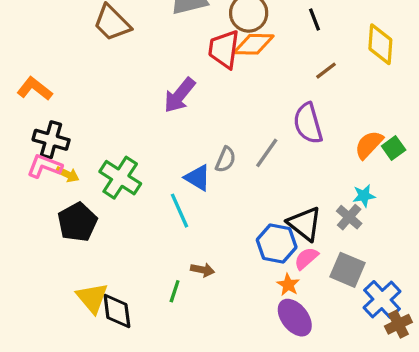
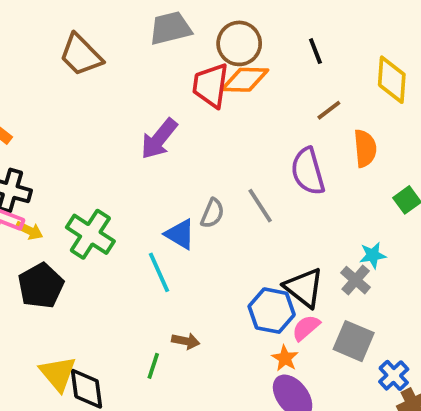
orange semicircle: (369, 145) -> (365, 148), moved, turned 132
gray line: (267, 153) -> (260, 206), turned -68
blue cross: (382, 299) -> (394, 375), size x0.7

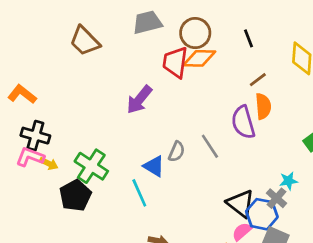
orange semicircle: (365, 148) -> (263, 106), moved
black pentagon: (41, 286) -> (75, 196), moved
blue hexagon: (272, 311) -> (262, 214), moved

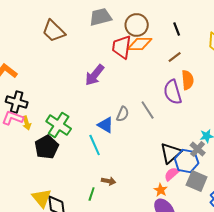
brown line: (258, 80) -> (175, 57), moved
yellow arrow: (49, 164) -> (27, 123), turned 48
black triangle: (241, 204) -> (171, 153), turned 40

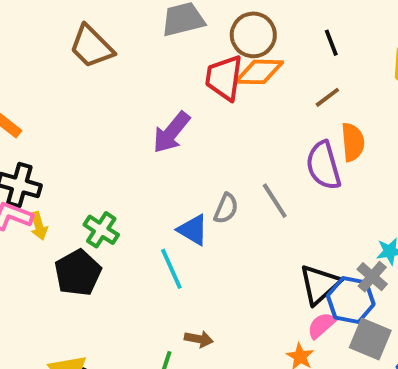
green cross: (59, 125) -> (101, 230), size x0.7

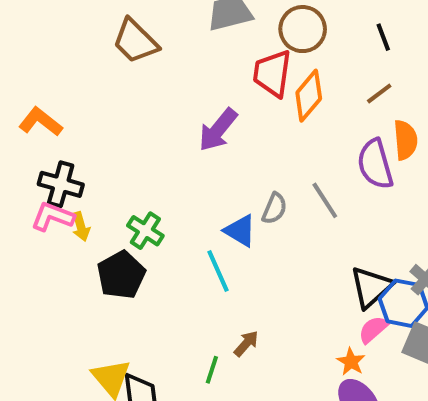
orange diamond: (259, 72) -> (309, 96), moved, turned -51
brown arrow: (199, 339) -> (246, 344), turned -60

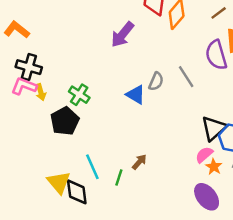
cyan line: (218, 271) -> (92, 167), moved
pink semicircle: (373, 329) -> (204, 155), moved
orange star: (351, 362) -> (214, 167), moved

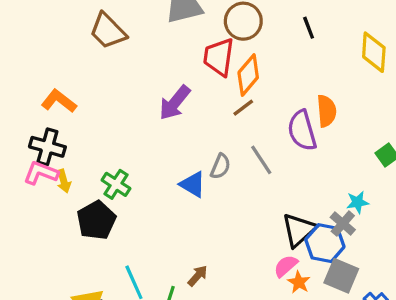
brown line: (219, 13) -> (243, 108), moved
orange L-shape: (17, 30) -> (59, 101), moved

